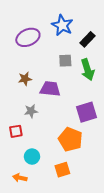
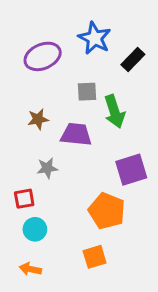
gray square: (65, 61) -> (87, 92), moved
green arrow: (88, 70) -> (114, 112), moved
cyan circle: (32, 157) -> (35, 229), moved

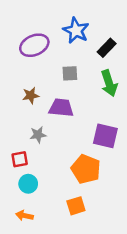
green arrow: (114, 112) -> (109, 83), moved
purple square: (131, 170) -> (105, 136), turned 30

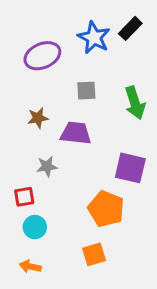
black rectangle: (107, 48) -> (130, 28), moved

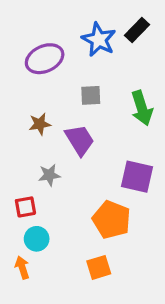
purple trapezoid: (76, 133) -> (80, 140), turned 52
orange arrow: (30, 266) -> (22, 267), moved, turned 60

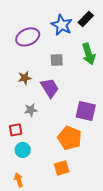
green arrow: (142, 108) -> (89, 54), moved
orange arrow: (22, 267) -> (19, 180), moved

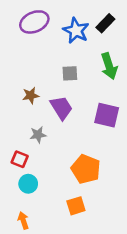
purple ellipse: (28, 37) -> (34, 22), moved
purple square: (86, 111) -> (107, 115), moved
red square: (16, 130) -> (20, 159), turned 32

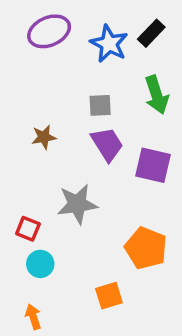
purple trapezoid: (61, 108) -> (107, 144), moved
gray star: (38, 135) -> (77, 204), moved, size x1.6
orange pentagon: (86, 169) -> (146, 248), moved

